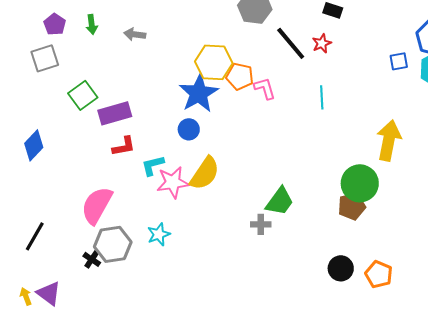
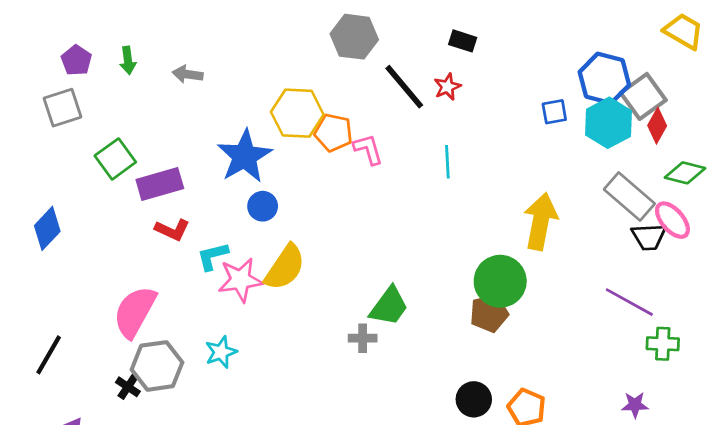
blue star: (199, 93) -> (245, 156), moved
red L-shape: (124, 146) -> (172, 230), turned 35

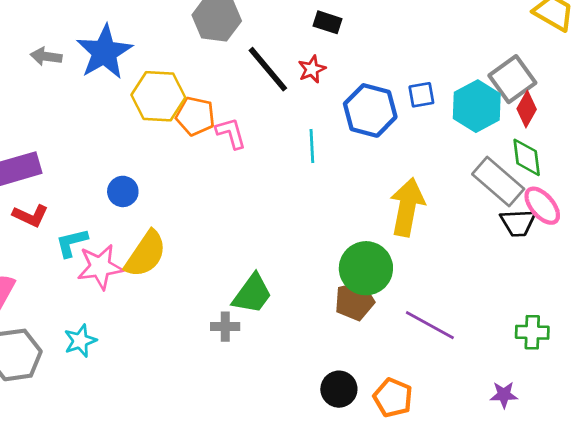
blue hexagon: (604, 78) -> (370, 110), moved
blue star: (245, 156) -> (104, 52), moved
green diamond: (685, 173) -> (527, 157), moved, turned 69
purple line: (629, 302) -> (430, 325), moved

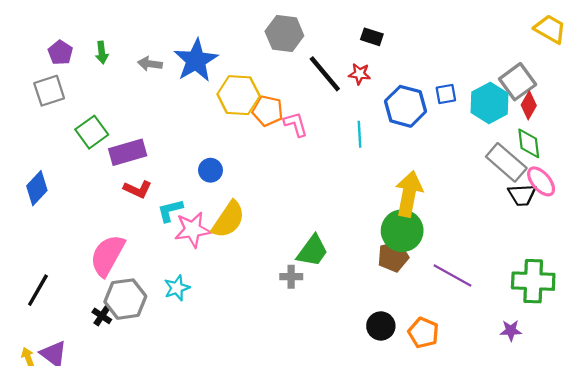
red star: (312, 69) -> (360, 74), turned 30
yellow arrow: (407, 207) -> (409, 194), moved
green cross: (532, 332) -> (533, 281), size x1.6

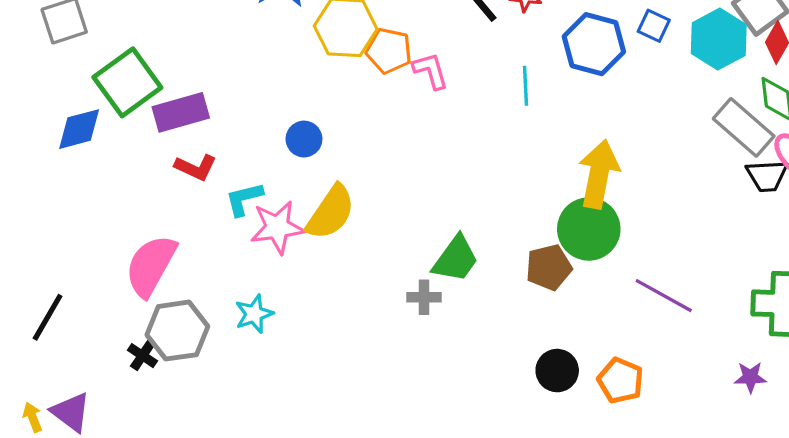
blue square: (446, 94) -> (654, 26), turned 35
green square: (92, 132) -> (127, 82), size x1.4
blue diamond: (37, 188) -> (79, 129), moved, turned 32
brown pentagon: (393, 257) -> (549, 267), moved

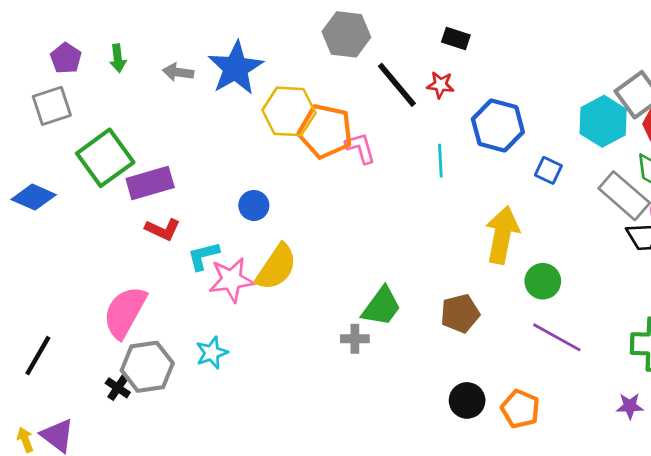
blue square: (654, 26) -> (548, 170), moved
orange pentagon: (389, 51) -> (325, 131), size x1.4
blue diamond: (79, 129) -> (34, 197), moved, turned 39
green circle: (589, 229) -> (543, 281), moved, size x0.7

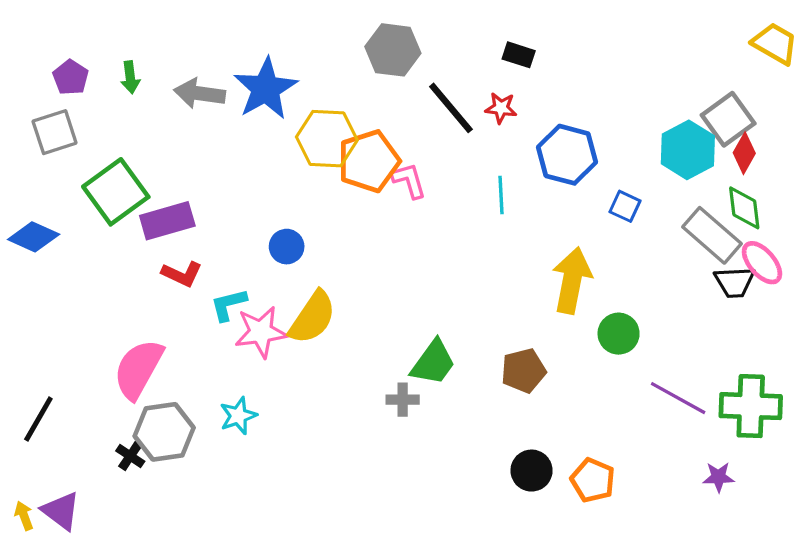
gray arrow: (178, 72) -> (200, 93), size x1.4
orange pentagon: (325, 131) -> (369, 161), turned -30
purple line: (557, 337) -> (678, 398), moved

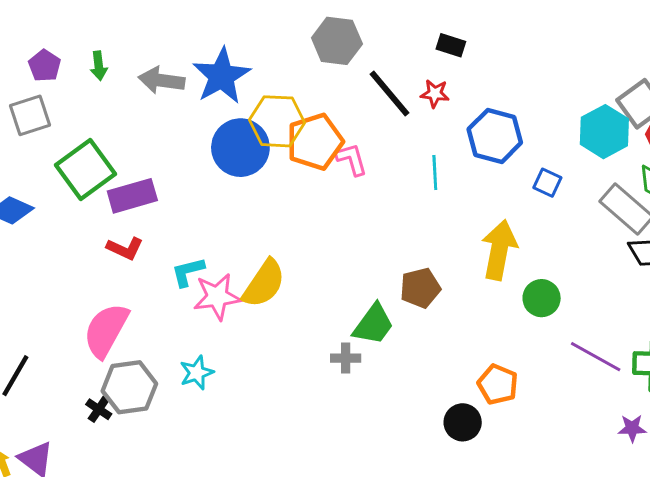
blue circle: (287, 247) -> (240, 148), moved, size x1.8
red L-shape: (182, 274) -> (125, 248), moved
brown pentagon: (523, 371) -> (420, 288), moved
orange pentagon: (593, 480) -> (498, 384), moved

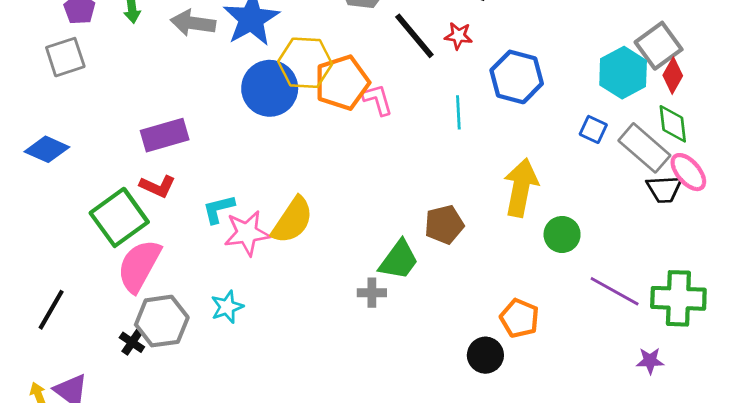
green square: (86, 170) -> (119, 217), moved
blue square: (547, 183) -> (593, 129), moved

